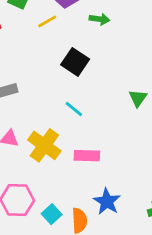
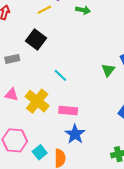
black square: (75, 62) -> (36, 40), moved
blue star: (107, 201) -> (75, 134), moved

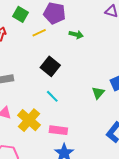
black square: (36, 40) -> (50, 66), moved

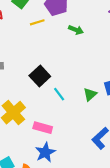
black square: (50, 66) -> (40, 76), moved
cyan line: (52, 96) -> (59, 94), moved

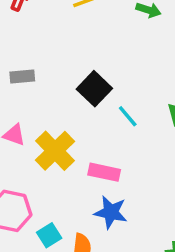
blue star: (45, 152) -> (111, 212), turned -30

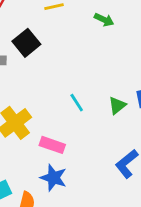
black square: (94, 89) -> (26, 43), moved

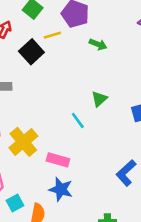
black square: (26, 43) -> (31, 52), moved
green triangle: (117, 105) -> (99, 99), moved

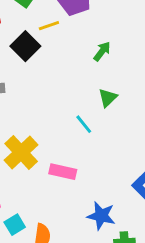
green arrow: (98, 44) -> (102, 51), moved, turned -72
blue star: (61, 189) -> (101, 216), moved

